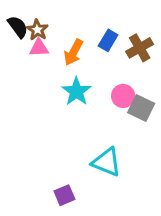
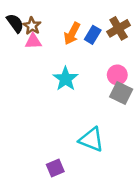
brown cross: (140, 48) -> (119, 28), moved
orange arrow: (73, 52) -> (72, 34), moved
pink circle: (123, 96) -> (117, 75), moved

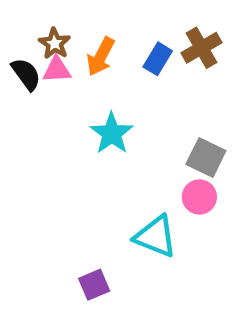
black semicircle: (15, 23) -> (26, 74), moved
orange arrow: (72, 34) -> (101, 57), moved
pink circle: (117, 75) -> (199, 197), moved

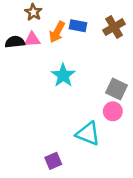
brown star: (55, 43) -> (33, 12), moved
blue rectangle: (158, 59) -> (78, 26), moved, turned 70
black semicircle: (26, 74) -> (15, 42), turned -60

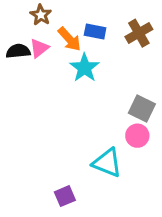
orange arrow: (57, 32) -> (69, 39), turned -70
pink triangle: (32, 39) -> (39, 48), turned -35
cyan star: (63, 75) -> (85, 68), moved

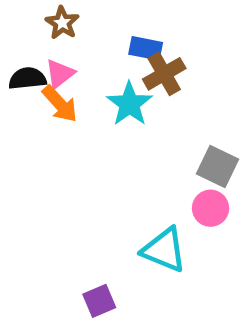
brown cross: (139, 33) -> (164, 74), moved
orange arrow: (69, 39) -> (60, 104), moved

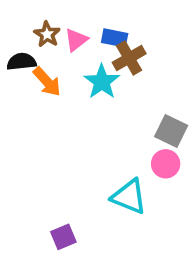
brown star: (62, 23) -> (47, 34), moved
pink triangle: (60, 74) -> (76, 40), moved
purple square: (99, 301) -> (63, 237), moved

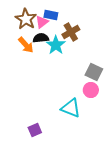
brown star: (47, 34) -> (26, 19), size x1.5
blue rectangle: (115, 38) -> (51, 15), moved
black semicircle: (21, 62) -> (41, 38), moved

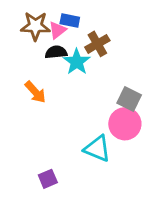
brown star: (26, 19) -> (35, 26), turned -30
orange arrow: (26, 45) -> (35, 92), moved
pink circle: (91, 90) -> (125, 124), size x1.5

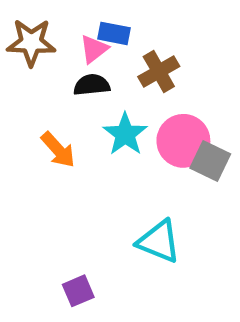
brown star: (35, 26) -> (31, 42), moved
cyan star: (77, 62) -> (125, 134), moved
pink circle: (125, 124) -> (183, 141), moved

